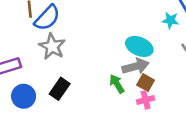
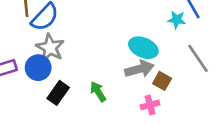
brown square: (146, 83) -> (162, 81), moved
green arrow: (117, 84) -> (98, 92), moved
blue circle: (24, 96) -> (38, 68), moved

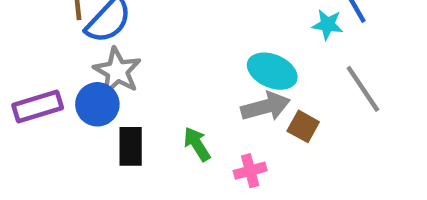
black rectangle: (58, 93) -> (131, 146), turned -35
pink cross: (150, 105) -> (250, 171), moved

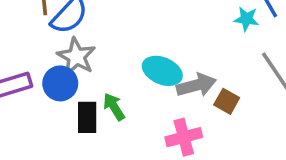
cyan ellipse: (272, 71) -> (162, 71), moved
green arrow: (197, 144) -> (114, 107), moved
pink cross: (250, 171) -> (184, 137), size x1.4

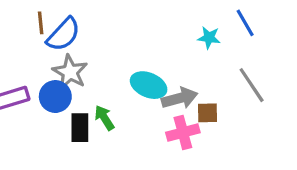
cyan star: (246, 19) -> (209, 38), moved
brown square: (227, 101) -> (207, 113), turned -30
pink cross: (184, 137) -> (183, 133), moved

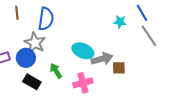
blue semicircle: (63, 34) -> (46, 19), moved, turned -35
gray line: (252, 85) -> (149, 36), moved
black rectangle: (80, 128) -> (32, 82), moved, turned -60
pink cross: (183, 133) -> (83, 83), moved

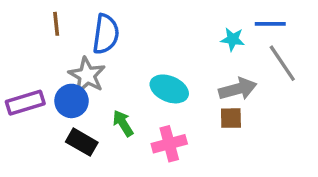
blue line: (142, 13) -> (270, 24), turned -60
gray arrow: (102, 59) -> (238, 89), moved

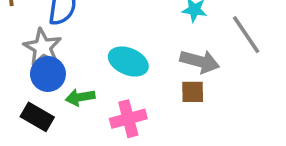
gray arrow: (238, 89) -> (200, 62), turned 30
blue circle: (72, 101) -> (48, 74), moved
green arrow: (123, 123) -> (80, 97), turned -68

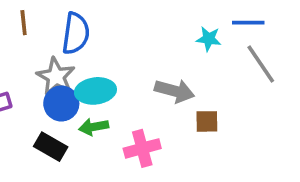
cyan ellipse: (128, 62) -> (95, 91), moved, turned -30
gray arrow: (200, 62) -> (175, 91), moved

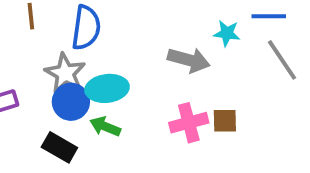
gray arrow: (175, 91) -> (189, 60), moved
green arrow: (94, 127) -> (105, 126), turned 32
pink cross: (142, 148) -> (189, 123), moved

